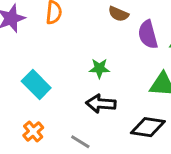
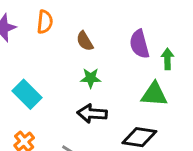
brown semicircle: (118, 14) -> (85, 41), moved, turned 36

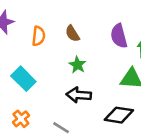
orange semicircle: (45, 22) -> (38, 36), moved
green star: (91, 78) -> (77, 65), turned 30

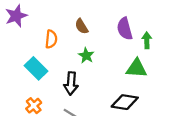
orange semicircle: (38, 36) -> (51, 39), moved
black arrow: (79, 95) -> (71, 83), moved, turned -90

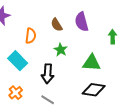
purple semicircle: (125, 29) -> (82, 22), moved
green triangle: (136, 68) -> (92, 63), moved

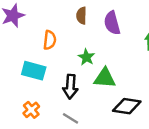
brown semicircle: (57, 25) -> (81, 16), moved, turned 32
cyan rectangle: (18, 61) -> (34, 71), turned -30
green triangle: (92, 63) -> (105, 78), moved

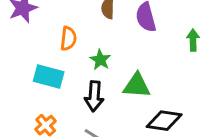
green star: (86, 57) -> (100, 60), moved

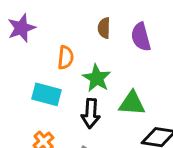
green star: (100, 60) -> (97, 78), size x1.4

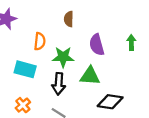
purple semicircle: (141, 37) -> (97, 45), moved
green star: (97, 78) -> (63, 57), turned -30

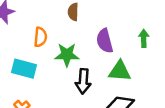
green triangle: (90, 76) -> (120, 71), moved
black arrow: (59, 84) -> (83, 81), moved

